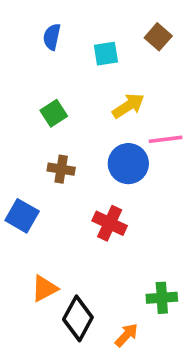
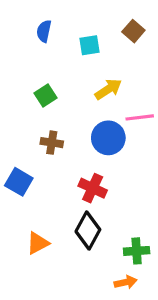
black diamond: (78, 318) -> (88, 230), moved
orange arrow: (126, 335) -> (126, 282), moved, turned 35

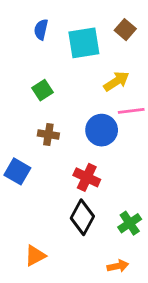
cyan square: (89, 45) -> (84, 43), size x1.6
yellow arrow: (108, 89) -> (116, 81), moved
orange triangle: (38, 243) -> (35, 256), moved
green cross: (137, 251) -> (130, 223), moved, turned -30

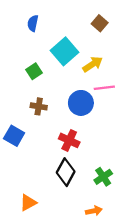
cyan square: (84, 43) -> (64, 51), moved, turned -32

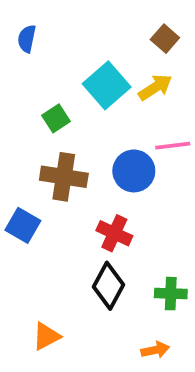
blue semicircle: (33, 23) -> (27, 39), moved
yellow arrow: (93, 64) -> (155, 87), moved
brown cross: (39, 106) -> (64, 177), size x1.6
green cross: (103, 177) -> (171, 294), turned 36

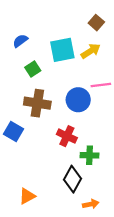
blue semicircle: (27, 39) -> (20, 41), moved, turned 42
cyan square: (107, 85) -> (62, 50), turned 30
black diamond: (109, 286) -> (73, 179), moved
green cross: (171, 294) -> (90, 155), moved

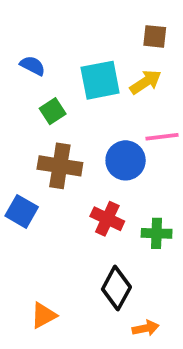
brown square: (96, 23) -> (155, 36), turned -35
blue semicircle: (20, 41) -> (33, 66), turned 63
green cross: (90, 155) -> (157, 233), moved

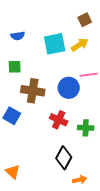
brown square: (155, 36) -> (85, 20), turned -32
blue semicircle: (33, 66) -> (18, 36), turned 144
green square: (53, 111) -> (15, 67), moved, turned 32
orange triangle: (43, 315) -> (13, 172), moved, turned -49

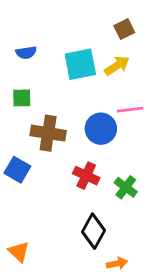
green cross: (86, 128) -> (126, 187), turned 35

